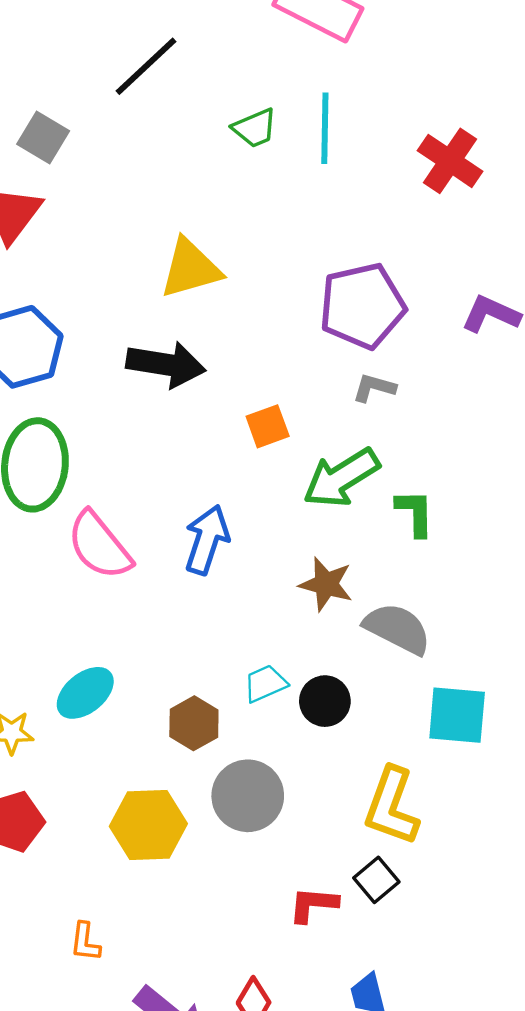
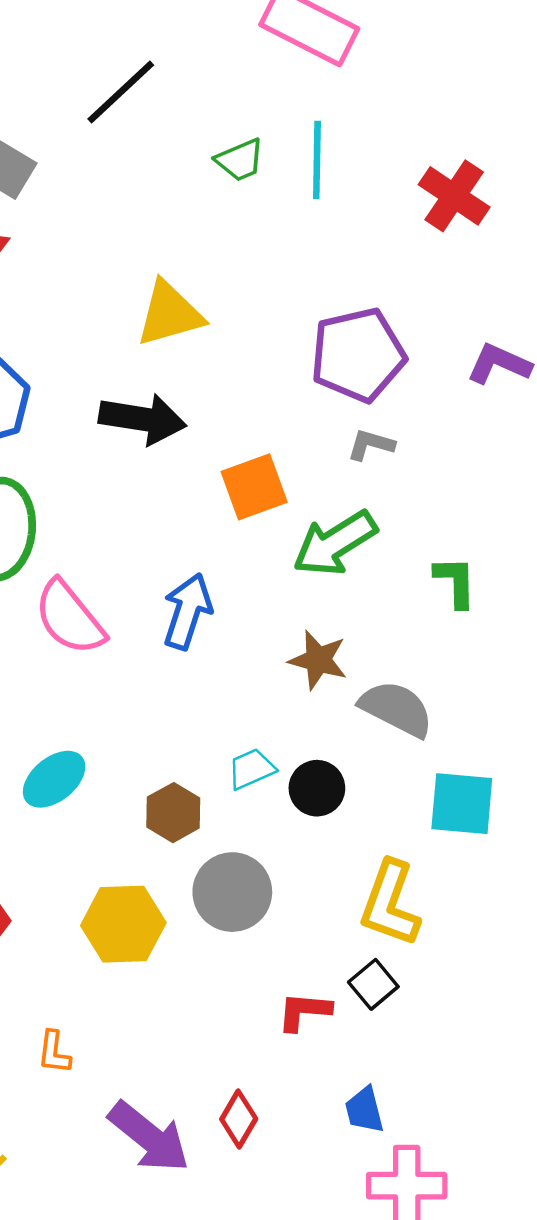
orange square: (268, 426) -> (254, 487), size x1.4
green L-shape: (415, 513) -> (455, 582), moved

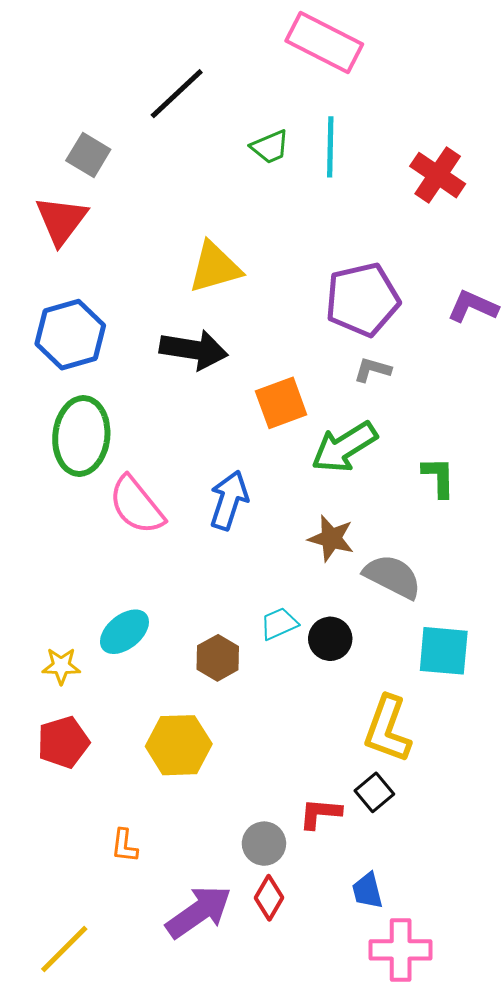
gray circle: (232, 892) -> (264, 844), moved, size x0.7
purple arrow: (149, 1137) -> (199, 912), turned -74

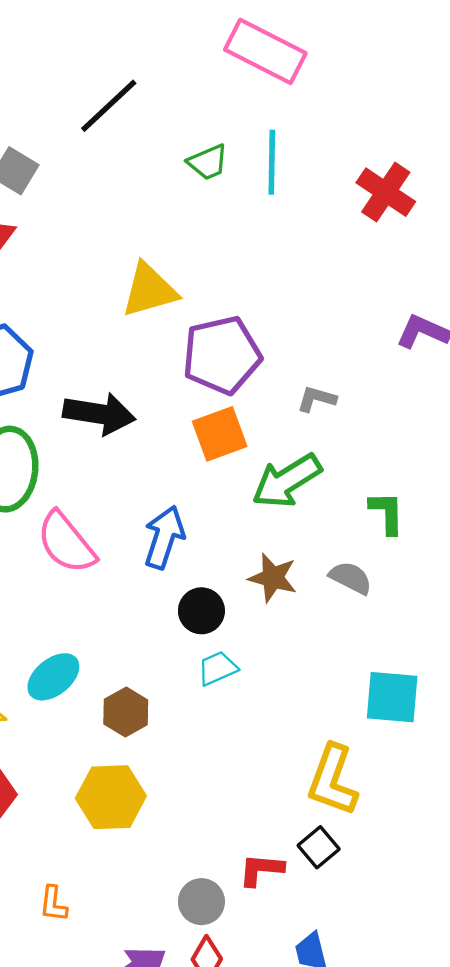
purple pentagon: (362, 299) -> (222, 355), moved
black arrow: (194, 350) -> (99, 414), moved
gray semicircle: (392, 577) -> (351, 578), moved, size x0.7
black circle: (330, 639) -> (201, 611), moved
brown hexagon: (218, 658) -> (126, 712), moved

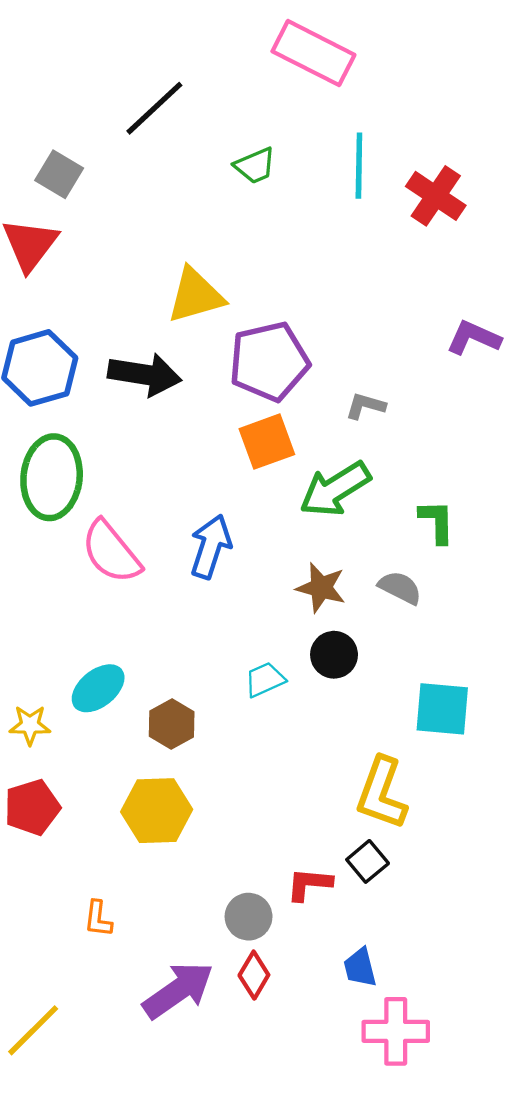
cyan line: (272, 162) -> (359, 166), moved
black arrow: (99, 414) -> (145, 374), moved
black circle: (201, 611) -> (334, 655), moved

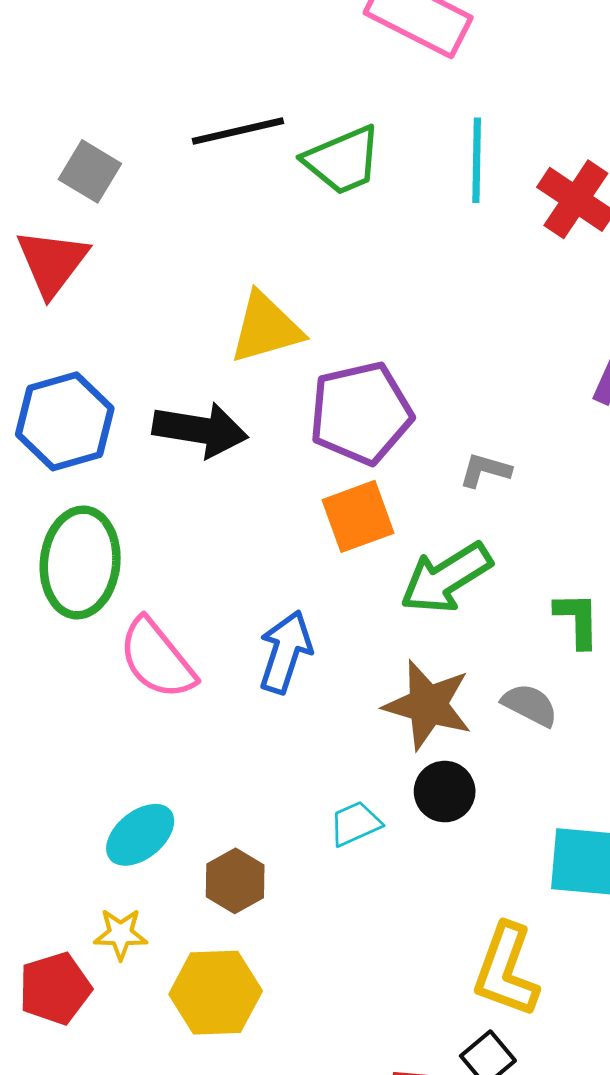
black line: (154, 108) -> (238, 131), moved, turned 30
green trapezoid: (255, 166) -> (343, 160), size x1.5
brown star: (321, 588) -> (428, 705), size x1.4
yellow star: (30, 725) -> (121, 934), moved

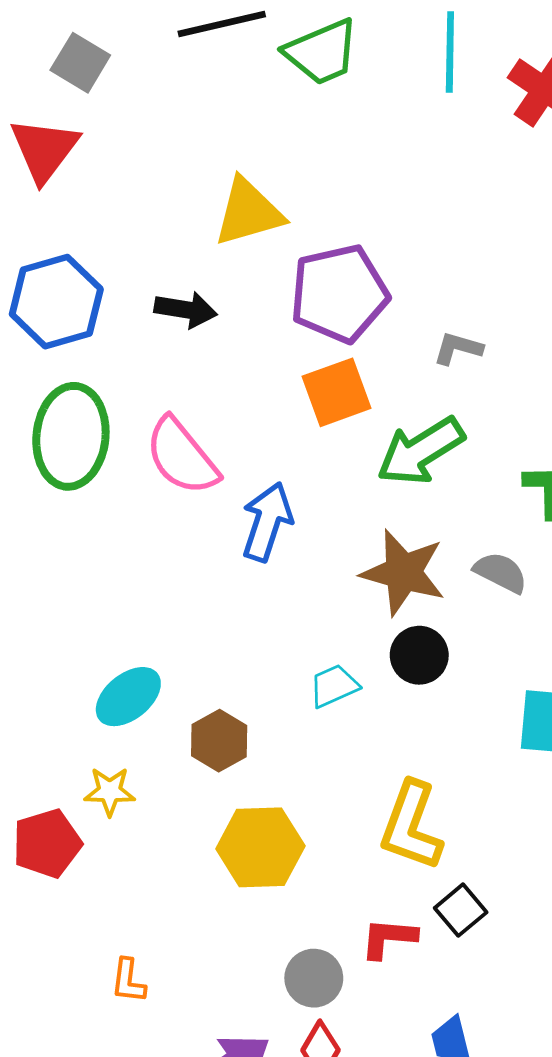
black arrow: (200, 430) -> (186, 310), size x0.7
pink semicircle: (157, 659) -> (182, 456), moved
yellow L-shape: (506, 970) -> (411, 826), moved
yellow hexagon: (216, 993) -> (260, 847), moved

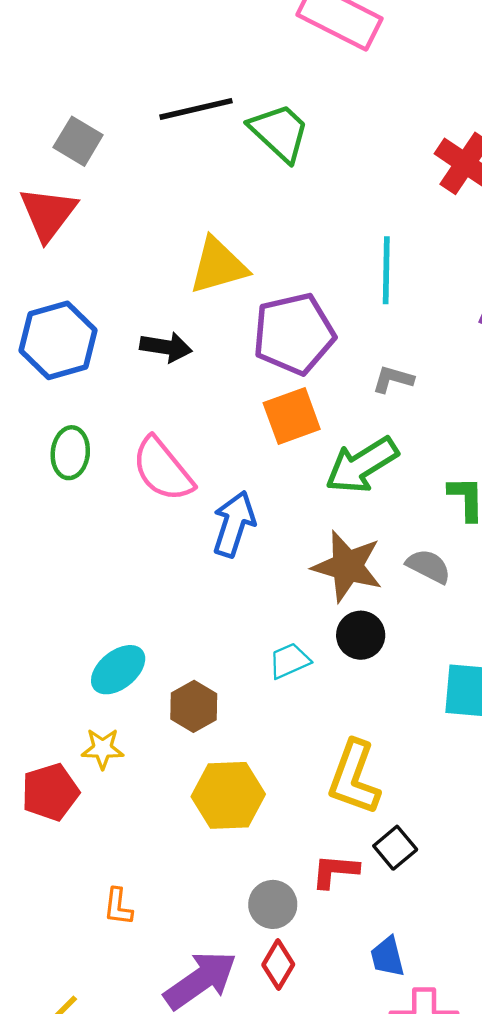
green trapezoid: (322, 52) -> (279, 132), turned -114
cyan line: (450, 52) -> (386, 270), moved
green ellipse: (71, 436) -> (70, 453), size x0.6

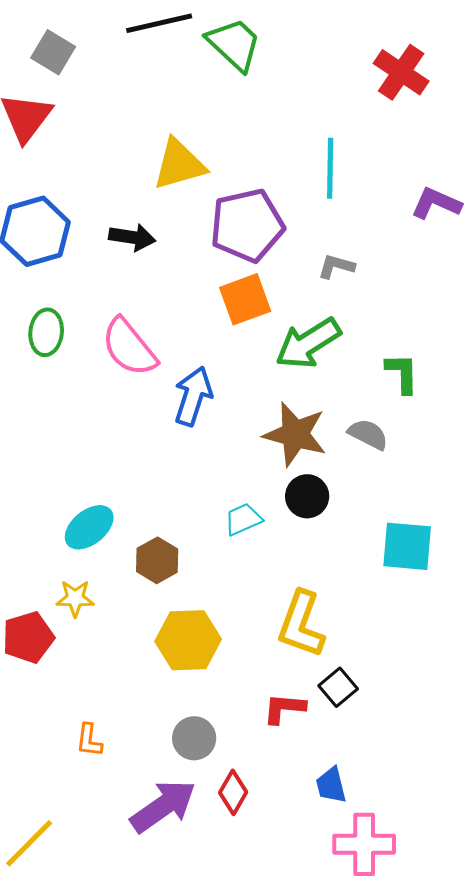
gray circle: (273, 904) -> (194, 738), moved

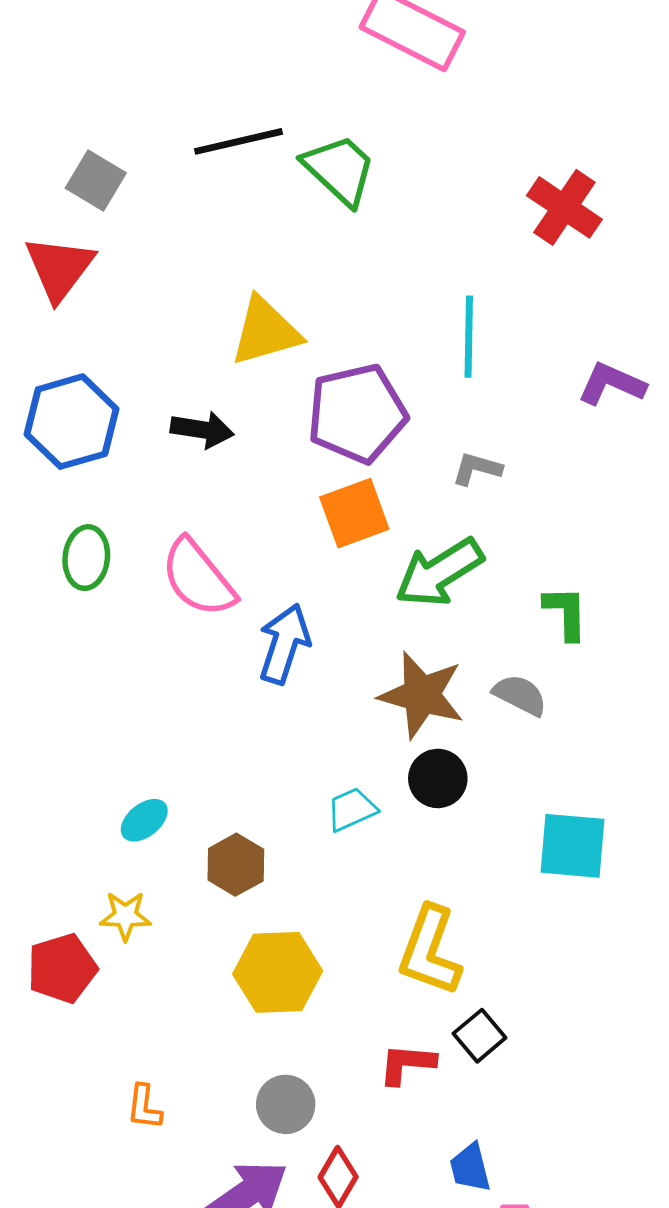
cyan ellipse: (89, 527) -> (144, 820), size x0.7

